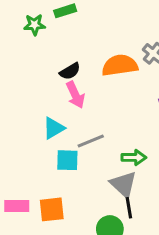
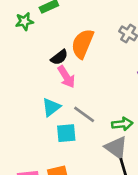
orange semicircle: (120, 65) -> (83, 44), moved, turned -52
gray line: (91, 141) -> (84, 114), turned 65

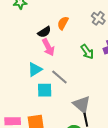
orange semicircle: (83, 44) -> (63, 23), size x0.6
green arrow: (122, 124) -> (87, 52), moved, turned 56

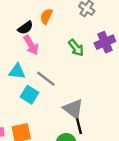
cyan triangle: (35, 69) -> (17, 72), turned 42
cyan square: (45, 90) -> (30, 95), turned 35

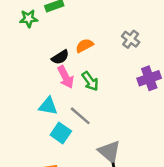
orange semicircle: (46, 16) -> (84, 46), turned 35
green arrow: (76, 48) -> (90, 81), moved

